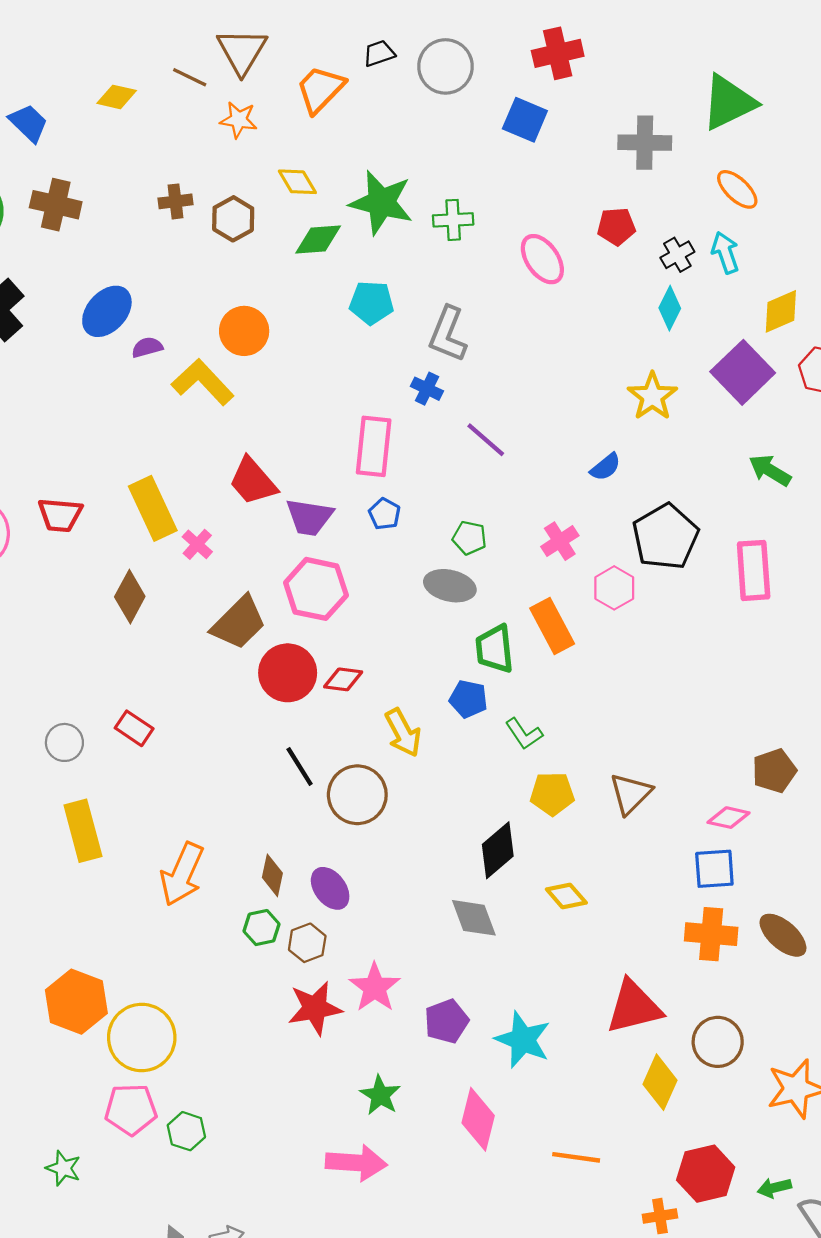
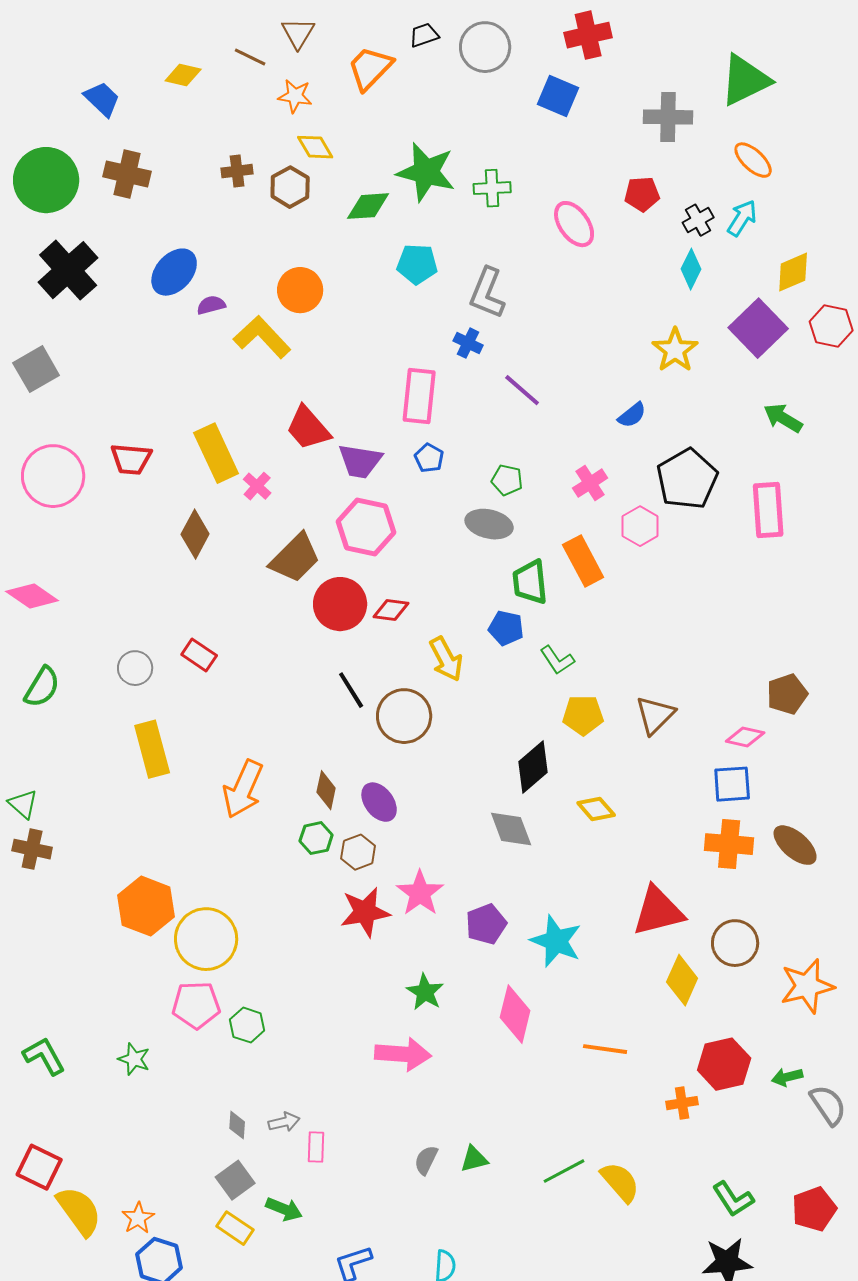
brown triangle: (242, 51) -> (298, 33), size x0.7
yellow diamond: (297, 182) -> (315, 147), moved
cyan arrow: (725, 253) -> (742, 218), turned 51

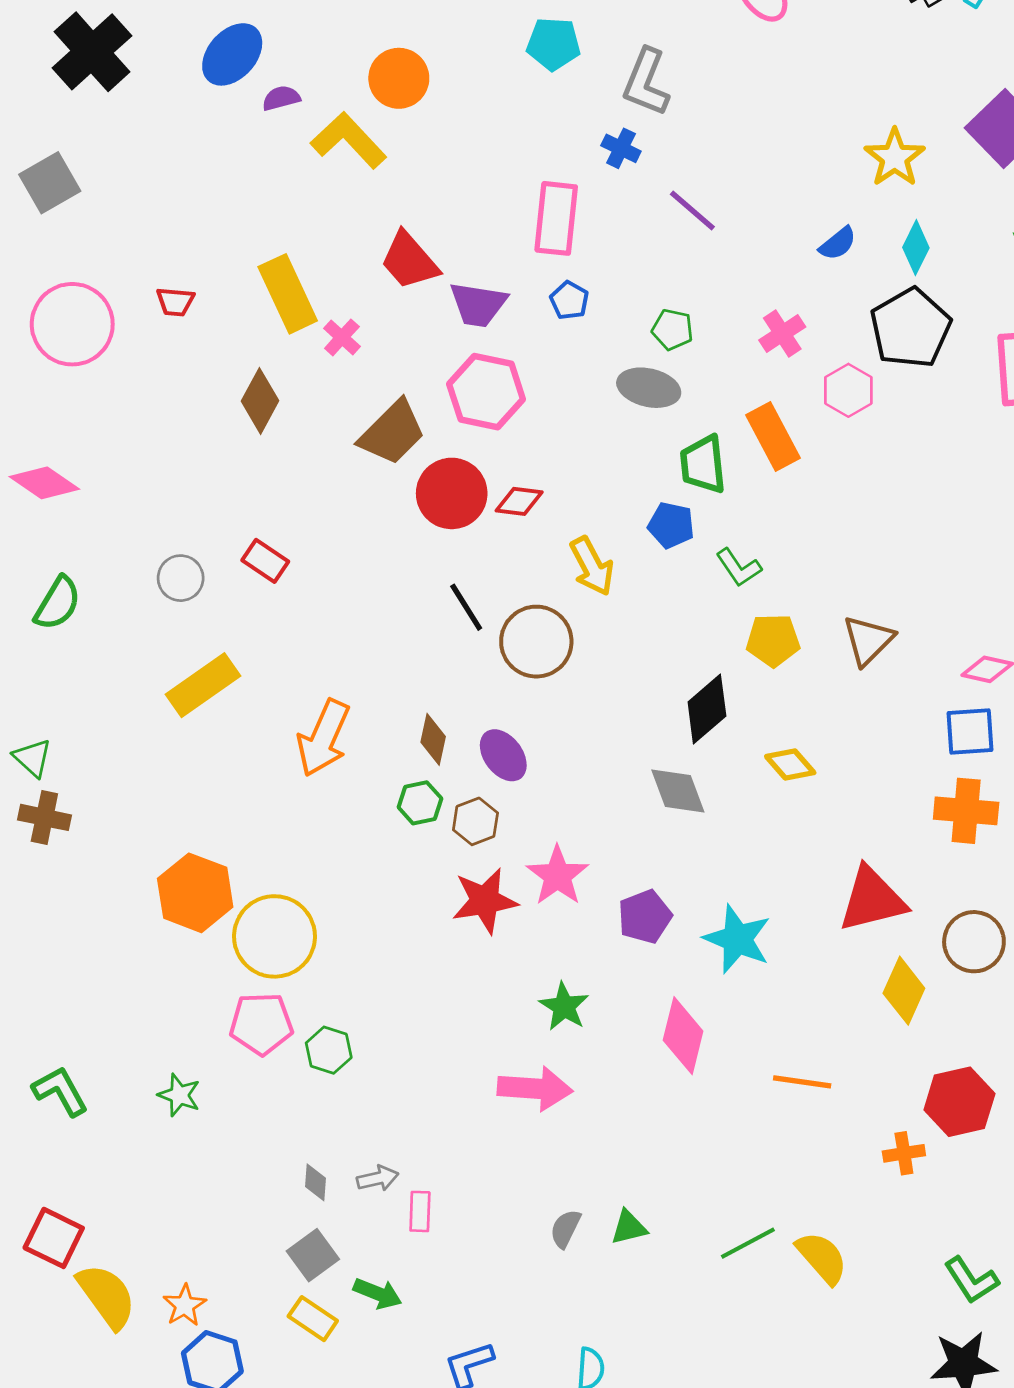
cyan diamond: (691, 269) -> (916, 248), moved
red trapezoid: (131, 459) -> (175, 302), size x0.7
yellow rectangle: (152, 749) -> (203, 685), turned 70

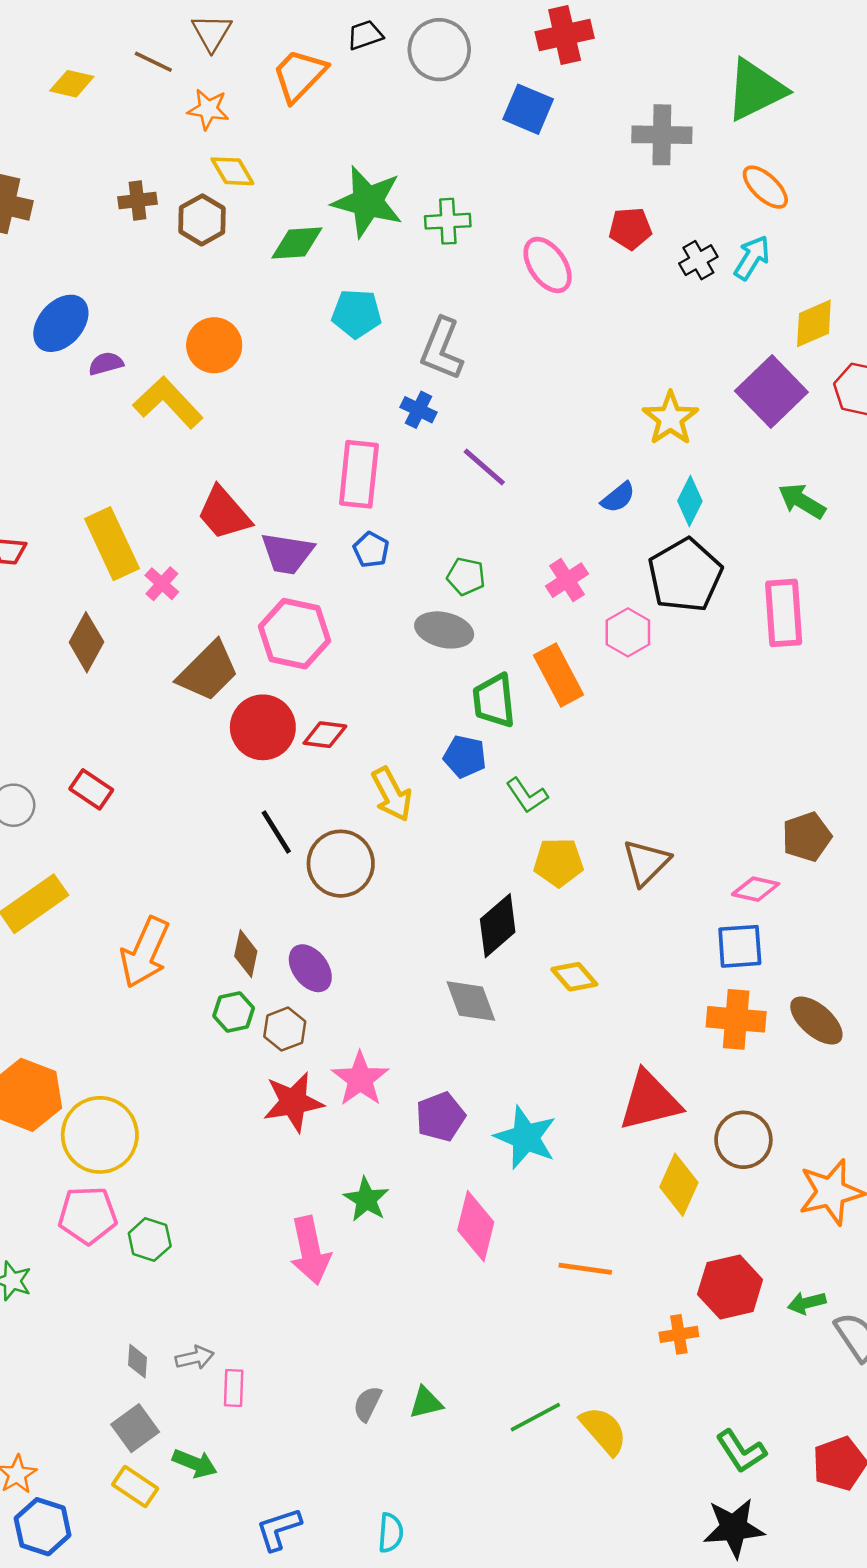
pink arrow: (535, 1088) -> (310, 1250), moved, turned 74

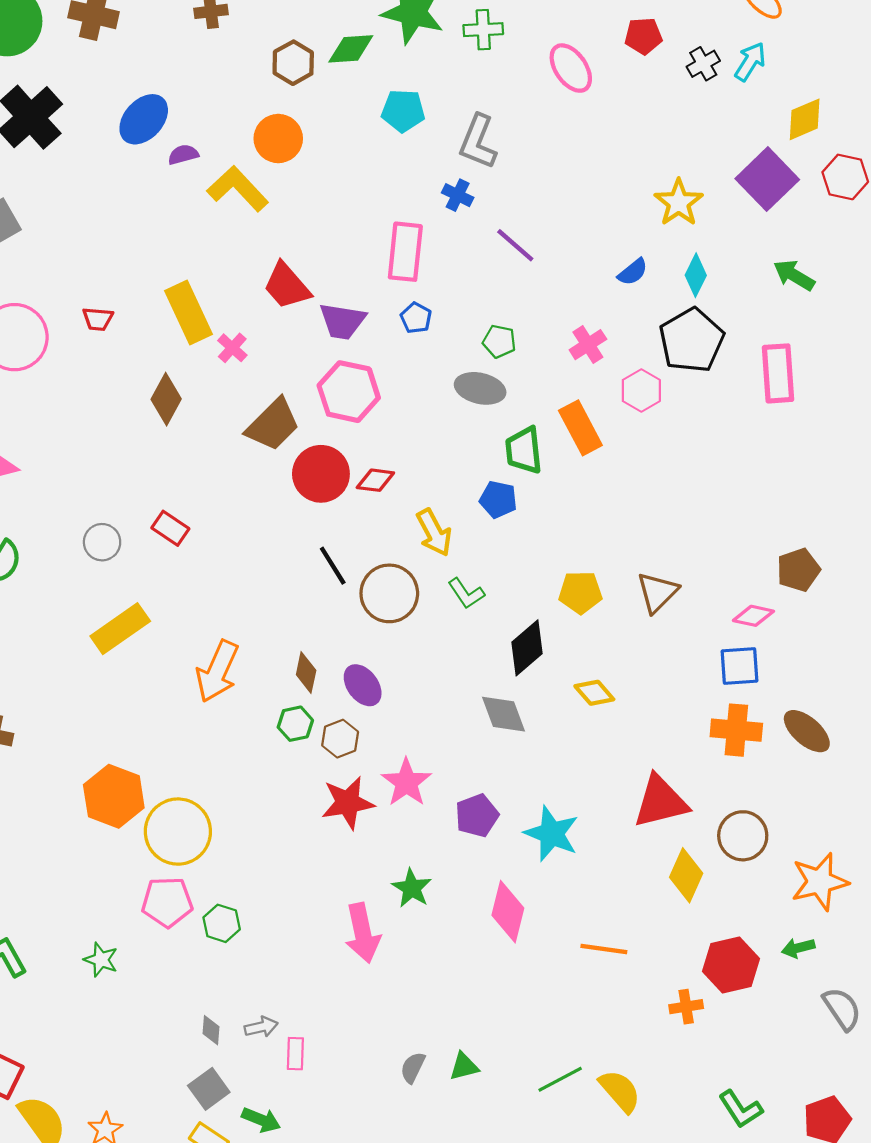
brown hexagon: (202, 220) -> (293, 63), moved
green L-shape: (527, 795) -> (466, 593), moved
green arrow: (807, 1303) -> (798, 948), moved

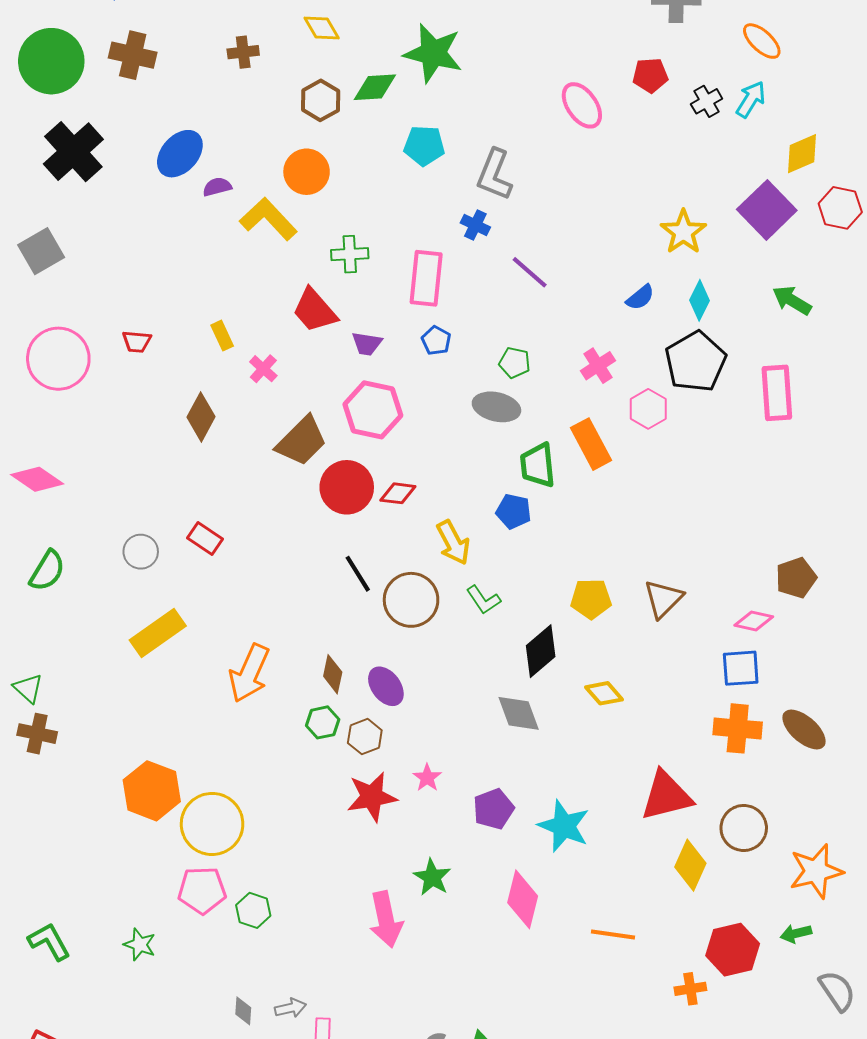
green cross: (483, 30) -> (350, 254), moved
yellow rectangle: (189, 313) -> (222, 336), size x0.5
purple trapezoid: (342, 321) -> (367, 344), size x0.7
pink star: (406, 782) -> (427, 778), size x0.6

